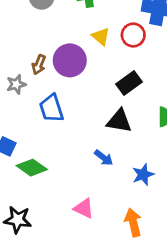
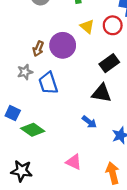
gray star: (16, 84) -> (25, 72), moved

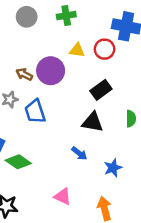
yellow triangle: (87, 26) -> (77, 50), turned -32
brown arrow: (38, 49) -> (24, 74), turned 96

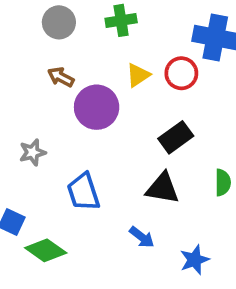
yellow triangle: (77, 50) -> (138, 75), turned -42
brown arrow: (24, 74) -> (61, 77), moved
blue trapezoid: (35, 111) -> (83, 192), moved

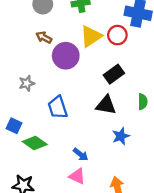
yellow triangle: (138, 75) -> (91, 36), size x1.5
blue arrow: (142, 237) -> (81, 154), moved
blue star: (195, 260) -> (121, 136), moved

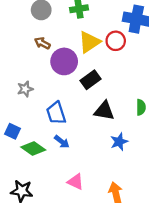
black rectangle: (114, 74) -> (90, 80), moved
blue arrow: (81, 154) -> (62, 142), moved

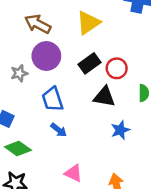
red circle: (116, 41) -> (117, 68), moved
brown arrow: (42, 43) -> (38, 24), size x1.5
purple circle: (64, 61) -> (46, 56), moved
green diamond: (33, 149) -> (18, 149), moved

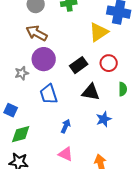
yellow triangle: (88, 23) -> (99, 32), moved
red circle: (117, 68) -> (109, 63), moved
blue arrow: (59, 130) -> (66, 126), moved, turned -104
green diamond: (18, 149) -> (21, 134), turned -50

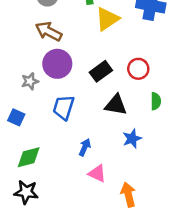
yellow triangle: (99, 32) -> (107, 19), moved
blue trapezoid: (49, 94) -> (64, 107), turned 35
blue square: (11, 110) -> (16, 117), moved
pink triangle: (66, 154) -> (97, 173), moved

